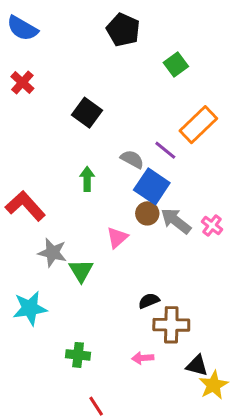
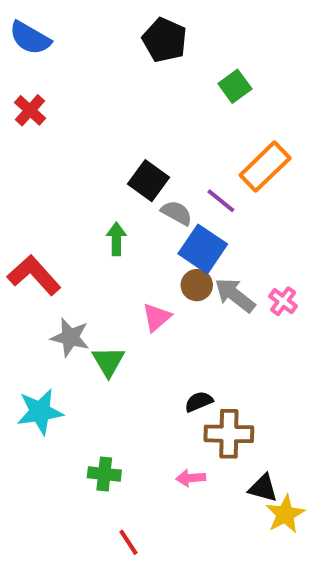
black square: (87, 113) -> (149, 181), moved

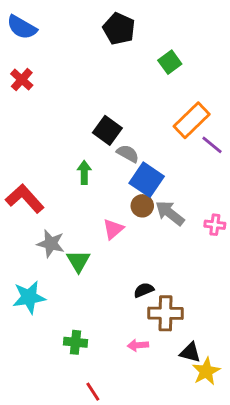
purple line: (221, 201) -> (212, 145), moved
pink cross: (283, 301) -> (215, 225), moved, turned -30

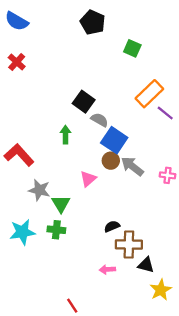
green square: (170, 62) -> (132, 48), turned -30
green cross: (75, 342) -> (56, 230), moved
black triangle: (190, 352) -> (146, 265), moved

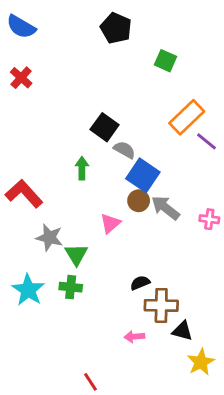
cyan star: (22, 232) -> (28, 290), turned -30

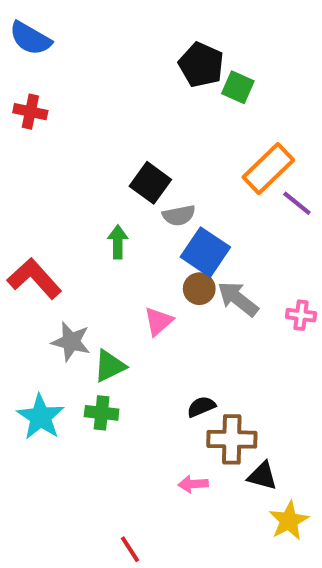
black pentagon: (116, 28) -> (201, 65), moved
red cross: (21, 78) -> (30, 112), turned -30
gray semicircle: (124, 150) -> (179, 215), turned 140
green triangle: (76, 255) -> (110, 366), turned 35

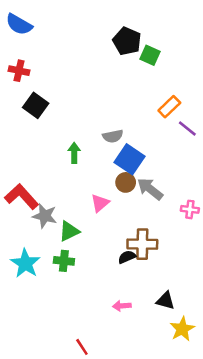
orange rectangle: (268, 169) -> (169, 107), size x0.7
black square: (150, 183) -> (36, 105), moved
red L-shape: (34, 279) -> (22, 197), moved
pink cross: (301, 315) -> (190, 209), moved
brown cross: (232, 439) -> (142, 244), moved

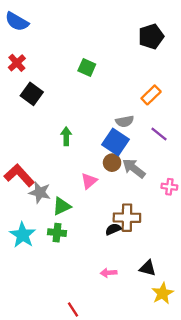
black pentagon: (127, 41) -> (151, 36), moved, turned 30
green square: (150, 55) -> (87, 67), moved
red cross: (19, 71) -> (17, 63), turned 36
purple line: (187, 128) -> (159, 134), moved
gray semicircle: (113, 136) -> (125, 121), moved

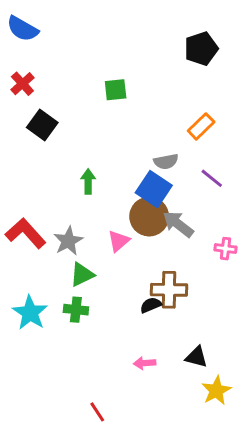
green square: (87, 67) -> (116, 90), turned -30
brown circle: (112, 163) -> (149, 217), size x1.6
gray star: (40, 192) -> (68, 241), moved, turned 30

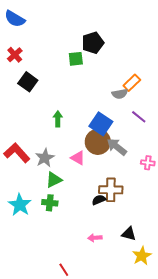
black pentagon: (201, 49) -> (93, 43), moved
gray semicircle: (166, 162) -> (120, 94), moved
pink triangle: (119, 241) -> (78, 158), turned -49

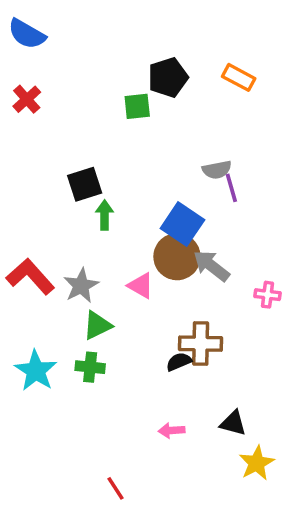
black square: (28, 82) -> (85, 184), moved, turned 36
orange rectangle: (132, 83) -> (239, 77), moved, turned 72
purple line: (139, 117) -> (231, 188), moved, turned 35

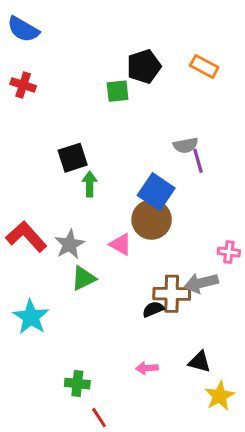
red cross: (27, 99) -> (23, 85), turned -30
gray arrow: (211, 266) -> (201, 283), moved, turned -52
green cross: (90, 367) -> (77, 384), moved

